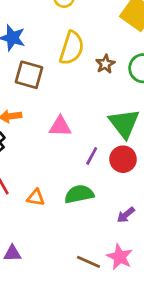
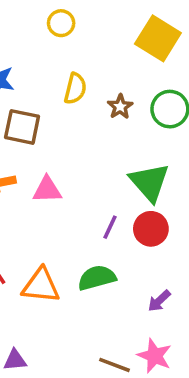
yellow semicircle: (72, 48) -> (75, 89), size x0.7
pink triangle: (60, 126) -> (47, 190), moved
orange triangle: (36, 197) -> (41, 286), size x1.6

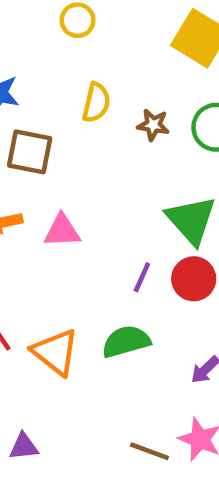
brown star: (120, 107) -> (153, 125), turned -30
orange triangle: (41, 286) -> (55, 352), turned 33

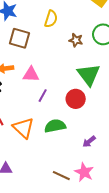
brown star: (153, 125) -> (76, 40), moved
purple line: (142, 277) -> (43, 96), moved
red circle: (194, 279) -> (76, 99), moved

